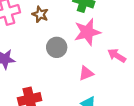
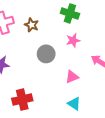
pink star: (87, 32) -> (73, 40), size x0.6

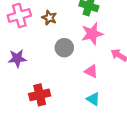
pink star: (73, 40) -> (92, 34), size x1.5
pink triangle: (72, 77) -> (91, 71), turned 48

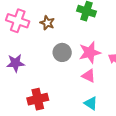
pink cross: (19, 16) -> (18, 21), turned 35
pink star: (92, 34) -> (90, 52), moved

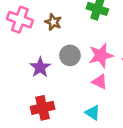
purple star: (16, 63) -> (40, 67), moved, turned -30
cyan triangle: (91, 103) -> (93, 113), moved

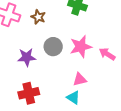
purple star: (40, 67) -> (27, 57), turned 30
pink triangle: (100, 82) -> (80, 79), moved, turned -40

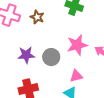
gray circle: (53, 47) -> (51, 57), moved

